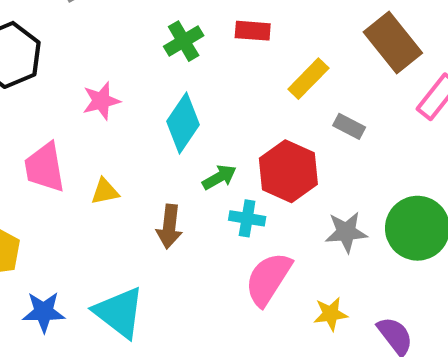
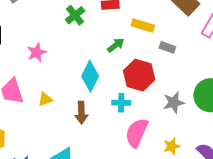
yellow rectangle: (308, 79) -> (143, 26), turned 70
cyan diamond: (183, 123) -> (90, 76), moved
green arrow: (219, 177) -> (116, 45), moved

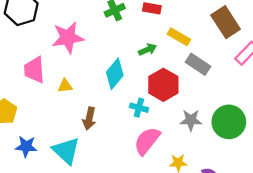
gray rectangle: (167, 47) -> (198, 64), size x1.5
pink star: (37, 52) -> (68, 38), size x1.6
brown arrow: (81, 113) -> (89, 119), moved

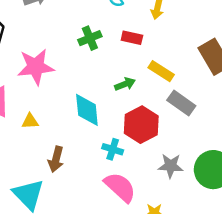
cyan diamond: (115, 74) -> (87, 110), turned -48
pink semicircle: (147, 141) -> (120, 187), turned 92

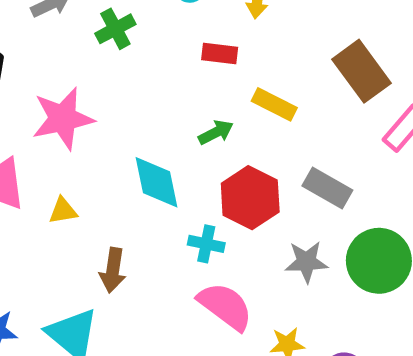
green cross: (90, 38) -> (115, 29), moved
gray rectangle: (181, 103) -> (327, 188), moved

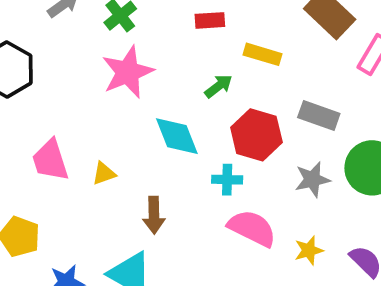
pink star: (63, 119) -> (128, 72), moved

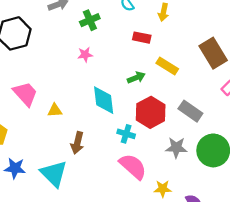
pink star: (128, 72) -> (85, 55), size x0.5
pink trapezoid: (50, 160) -> (25, 94), turned 140

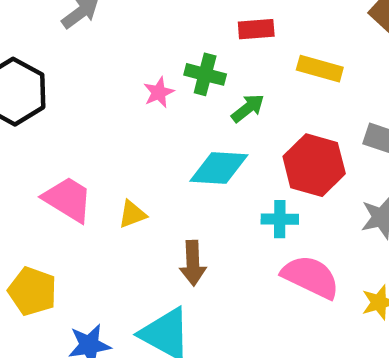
green cross: (90, 20) -> (205, 74), moved, turned -36
green arrow: (136, 78) -> (248, 108), moved
cyan diamond: (104, 100) -> (219, 168), turned -64

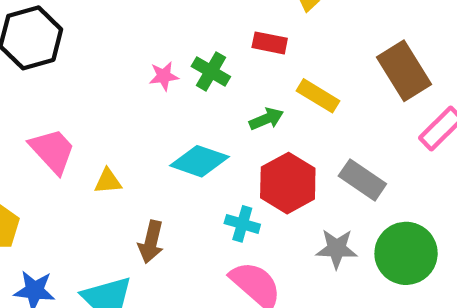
green arrow: (248, 108) -> (266, 119), moved

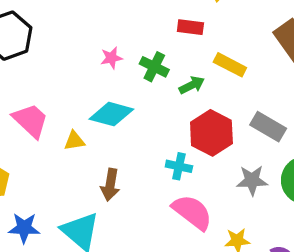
green cross: (211, 71) -> (154, 67), moved
cyan diamond: (199, 161) -> (111, 114), moved

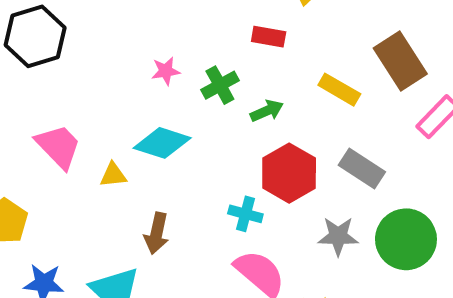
yellow rectangle: (230, 65) -> (339, 90), moved
green cross: (154, 67) -> (220, 85), turned 32

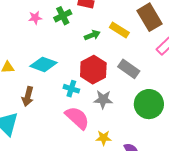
green cross: (220, 85) -> (63, 16), moved
green arrow: (267, 111) -> (92, 35), moved
cyan diamond: (162, 143) -> (44, 64), moved
gray star: (338, 236) -> (103, 99), moved

